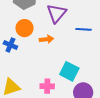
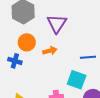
blue line: (83, 29) -> (88, 57), moved

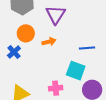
blue cross: (15, 61) -> (14, 52), turned 32

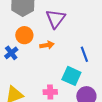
blue line: (87, 48) -> (84, 54), turned 70

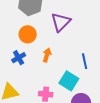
orange arrow: (47, 45) -> (47, 55), moved, turned -72
blue cross: (11, 53) -> (19, 58), moved

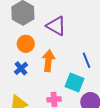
purple triangle: (61, 22) -> (56, 26), turned -35
orange arrow: (47, 55) -> (48, 61), size x1.5

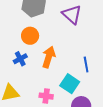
purple triangle: (56, 26) -> (72, 14), moved

